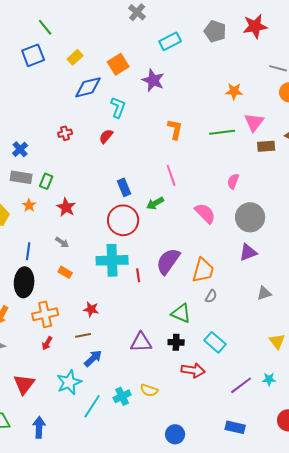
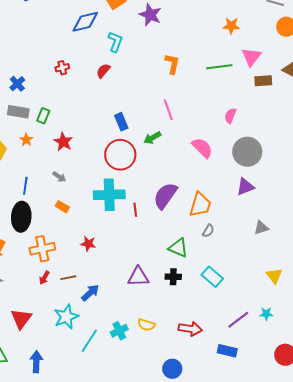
brown line: (83, 335) -> (68, 278), moved
red arrow: (193, 370) -> (190, 329), moved
blue rectangle: (235, 427) -> (227, 351), moved

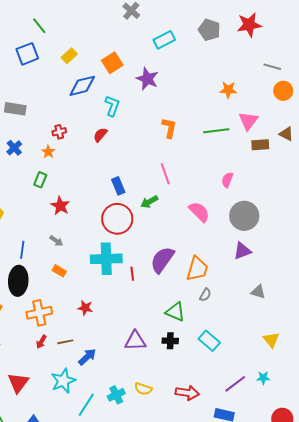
gray rectangle: (18, 112) -> (15, 109), moved
orange star: (26, 140) -> (48, 152), moved
gray triangle: (261, 228) -> (258, 292), turned 35

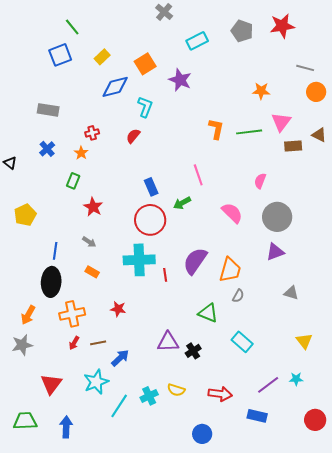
orange L-shape: (169, 128) -> (216, 129), moved
black cross: (170, 341) -> (193, 351), moved, turned -35

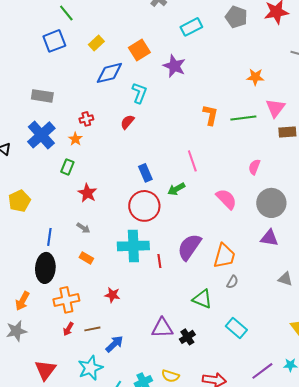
blue cross: (47, 149) -> (41, 135), size x1.8
purple triangle: (275, 252) -> (269, 238), turned 30

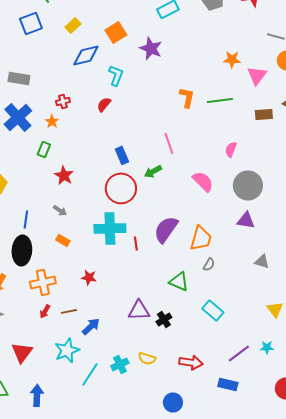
pink triangle: (275, 108) -> (257, 75), moved

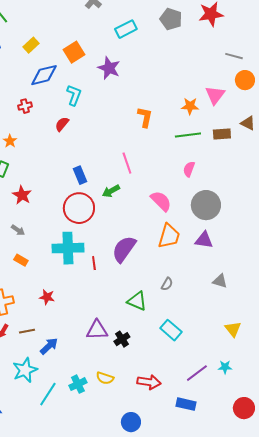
orange star: (232, 59) -> (190, 106), moved
green line: (220, 100) -> (188, 135), moved
red cross: (63, 101) -> (25, 106), moved
orange trapezoid: (201, 238) -> (169, 236), moved

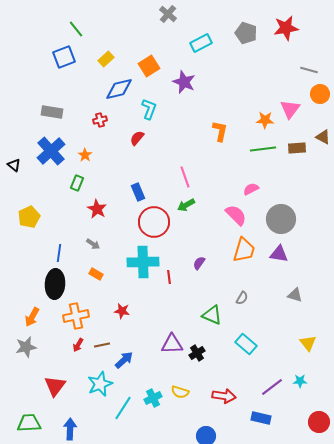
pink line: (127, 163) -> (185, 177), moved
pink semicircle: (189, 169) -> (251, 189), moved, turned 42
blue rectangle: (80, 175) -> (138, 192), moved
purple semicircle: (124, 249) -> (199, 263), size x0.5

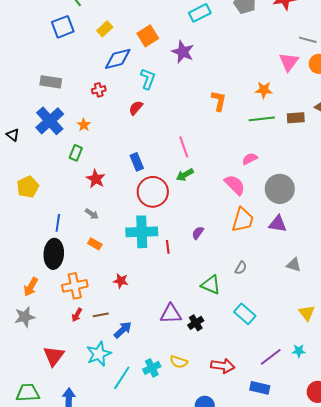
pink triangle: (290, 109) -> (289, 62), moved

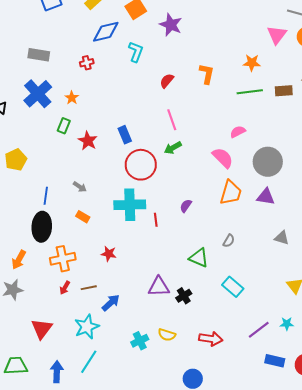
red semicircle: (136, 108) -> (167, 81), moved
red star: (96, 179) -> (88, 141), moved
cyan line: (122, 378) -> (89, 362), moved
blue rectangle: (260, 388) -> (275, 361), moved

